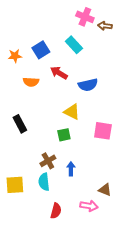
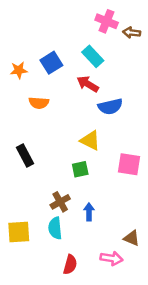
red arrow: (59, 73) -> (88, 84), moved

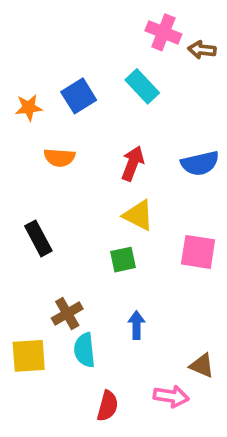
red arrow: (88, 84) -> (133, 163), moved, turned 80
blue semicircle: (110, 107) -> (200, 163), moved
brown cross: (60, 202) -> (67, 314), moved

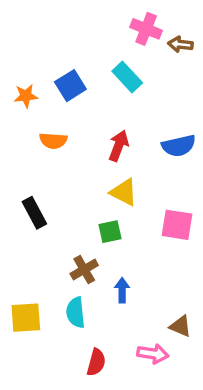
brown cross: (67, 314) -> (84, 270), moved

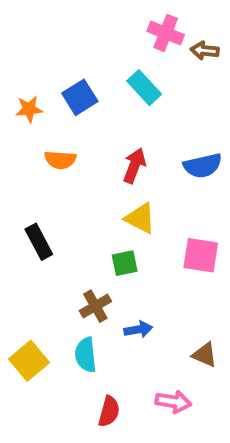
blue arrow: (122, 290) -> (138, 329), turned 80
yellow square: (26, 318) -> (29, 361), turned -36
brown triangle: (180, 326) -> (205, 355), moved

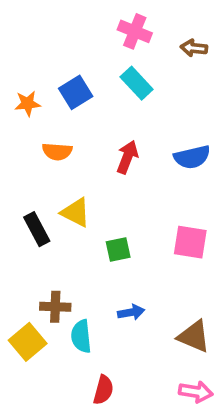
pink cross: (166, 33) -> (135, 31), moved
yellow triangle: (140, 218) -> (76, 212), moved
brown cross: (95, 306) -> (55, 307), moved, turned 32
brown triangle: (205, 355) -> (194, 336), size x1.4
pink arrow: (173, 402) -> (196, 392), moved

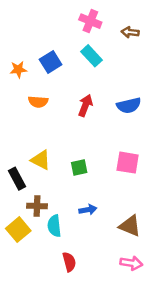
yellow triangle: (76, 212) -> (41, 160), moved
black rectangle: (37, 229) -> (17, 179), moved
red semicircle: (103, 390) -> (69, 262), turned -30

